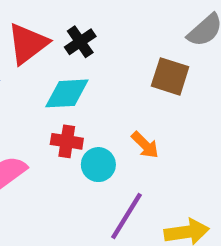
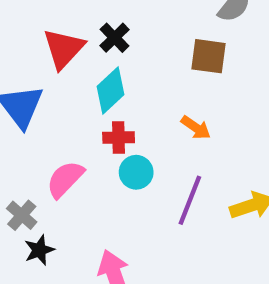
cyan diamond: (67, 93) -> (110, 91), turned -30
cyan circle: (98, 165) -> (136, 172), moved

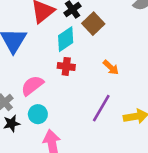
brown square: (208, 56) -> (93, 24), moved, turned 30
cyan circle: (136, 172) -> (38, 114), moved

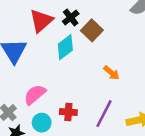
red cross: (66, 66) -> (68, 112), moved

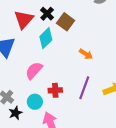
pink semicircle: (35, 95) -> (34, 70), moved

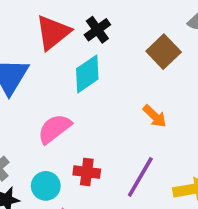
brown square: (66, 22) -> (164, 52), moved

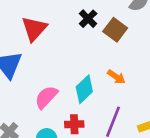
black cross: (97, 30) -> (88, 19), moved
cyan diamond: (87, 74) -> (84, 89), moved

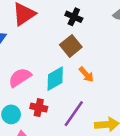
black cross: (88, 19) -> (74, 17), turned -35
brown square: (115, 30) -> (71, 46), moved

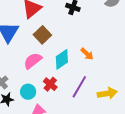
brown square: (71, 46) -> (42, 35), moved
red cross: (39, 108) -> (50, 84), turned 32

